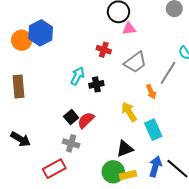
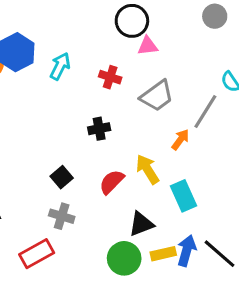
cyan arrow: (77, 76) -> (60, 66), moved
orange arrow: (151, 92) -> (180, 140), turned -120
red semicircle: (86, 120) -> (112, 182), moved
yellow rectangle: (128, 175) -> (163, 254), moved

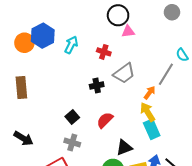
gray trapezoid: (157, 96) -> (124, 73), moved
yellow arrow: (148, 169) -> (148, 112), moved

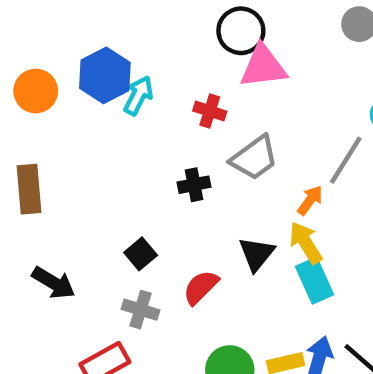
pink triangle: (128, 32) -> (263, 66), size x1.6
blue hexagon: (43, 36) -> (105, 75), moved
red semicircle: (105, 120) -> (201, 287), moved
black arrow: (23, 138) -> (54, 283), moved
black triangle: (124, 148) -> (257, 254), moved, turned -30

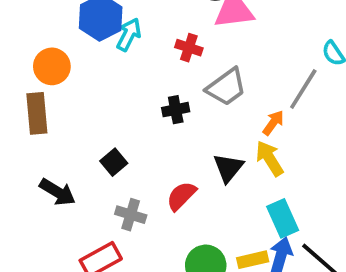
orange circle: (36, 91) -> (52, 66), moved
black square: (141, 254) -> (114, 162), moved
cyan rectangle: (315, 281) -> (283, 218), moved

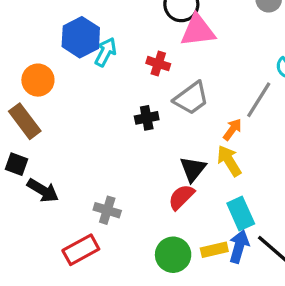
brown rectangle: (37, 113) -> (25, 121), turned -32
black square: (114, 162) -> (17, 164), moved, turned -30
red semicircle: (181, 196) -> (181, 197), moved

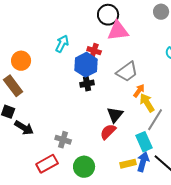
blue hexagon: (81, 37) -> (86, 65), moved
gray trapezoid: (191, 98) -> (127, 72), moved
gray line: (259, 100) -> (155, 120), moved
yellow arrow: (229, 161) -> (147, 103), moved
green circle: (173, 255) -> (84, 167), moved

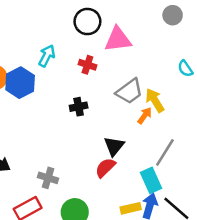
black circle: (108, 15) -> (87, 22), moved
blue hexagon: (86, 65) -> (20, 83), moved
yellow arrow: (147, 103) -> (155, 100), moved

